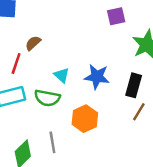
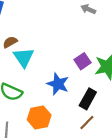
purple square: (116, 16) -> (82, 61), moved, turned -35
cyan triangle: (62, 75) -> (24, 57), moved, size x1.5

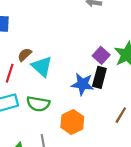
black rectangle: (88, 99) -> (99, 77), moved

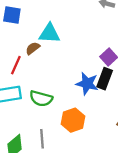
cyan triangle: (42, 66) -> (49, 34), moved, turned -45

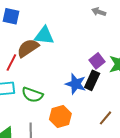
brown semicircle: (33, 48) -> (28, 48), size x1.6

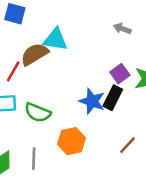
gray arrow: (99, 12) -> (122, 29), moved

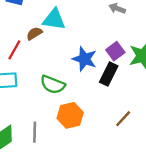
brown semicircle: (34, 54) -> (34, 33), size x0.6
blue star: (92, 101) -> (85, 59), moved
green semicircle: (38, 113) -> (53, 85), moved

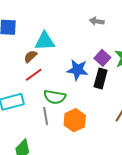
red line: (14, 50) -> (34, 75), moved, turned 36
gray line: (35, 132) -> (46, 116), moved

